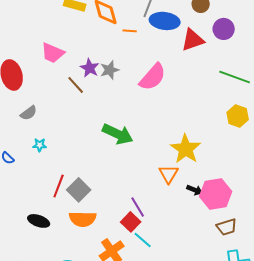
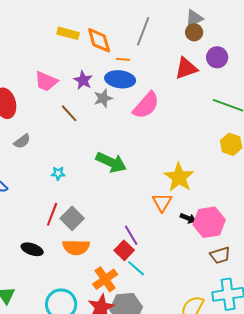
blue ellipse: (165, 21) -> (120, 79), moved
purple star: (90, 68) -> (83, 80), moved
cyan star: (40, 145) -> (58, 173), moved

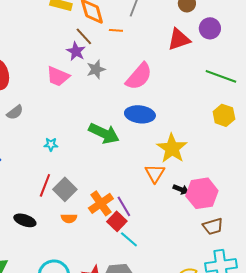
blue ellipse: (120, 79) -> (140, 114), moved
pink trapezoid: (46, 81) -> (58, 76), moved
brown line: (69, 113) -> (84, 36), moved
orange semicircle: (76, 247) -> (69, 218), size x0.6
orange cross: (105, 279) -> (101, 203), moved

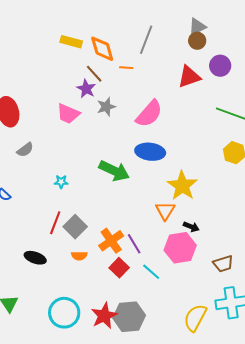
pink hexagon: (202, 193) -> (180, 248), moved
red square: (117, 221) -> (119, 268), moved
cyan line: (129, 239) -> (151, 272), moved

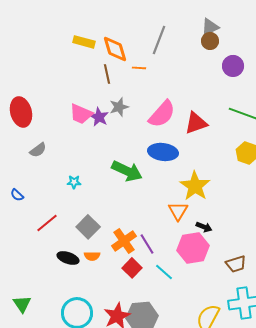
brown line: (94, 74) -> (107, 74), turned 30
red triangle: (189, 77) -> (196, 123), moved
purple star: (86, 89) -> (99, 117), moved
red line: (55, 223) -> (47, 223), moved, turned 30
black ellipse: (35, 258) -> (68, 258), moved

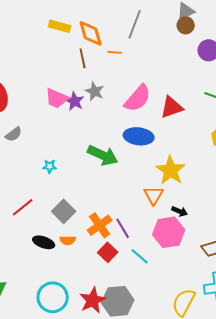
gray star: (119, 107) -> (95, 91), turned -30

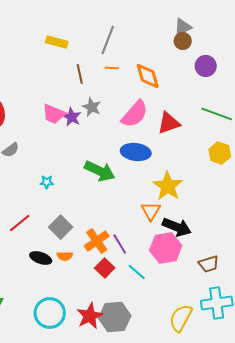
gray line: (135, 24) -> (108, 40), moved
orange diamond: (91, 33) -> (148, 76), moved
black arrow: (180, 211) -> (177, 227), size x1.8

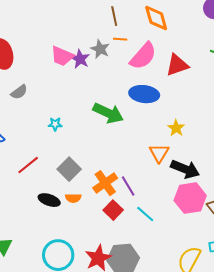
orange line: (112, 68) -> (120, 39), moved
brown line: (80, 74) -> (114, 16), moved
yellow star: (168, 186) -> (176, 128), size x0.6
pink hexagon: (166, 248) -> (190, 198), moved

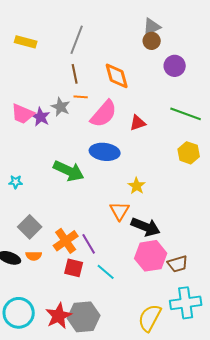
red triangle: (177, 65) -> (138, 123), size x0.7
red square: (113, 210) -> (74, 268), turned -30

